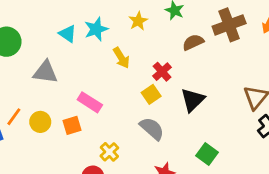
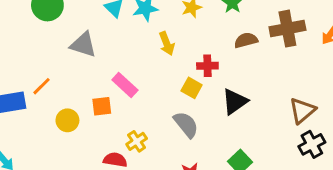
red cross: (162, 72) -> (207, 66), turned 30
yellow square: (151, 94) -> (192, 88), turned -36
yellow circle: (40, 122) -> (67, 120), moved

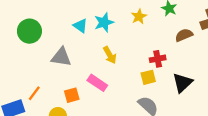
yellow arrow: (167, 43) -> (110, 55), moved
yellow square: (192, 88) -> (148, 77), turned -35
orange square: (102, 106) -> (72, 95), moved

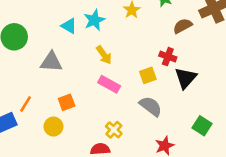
red cross: (158, 59) -> (168, 57), moved, turned 35
pink rectangle: (97, 83) -> (109, 84), moved

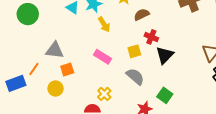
brown semicircle: (183, 26) -> (142, 15), moved
yellow arrow: (104, 55) -> (104, 24), moved
gray triangle: (51, 62) -> (55, 50), moved
green square: (202, 126) -> (165, 95), moved

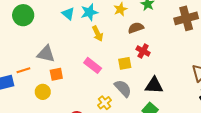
black triangle: (165, 55) -> (154, 85), moved, turned 42
orange line: (34, 69) -> (23, 70), turned 32
yellow cross: (104, 94) -> (104, 103), moved

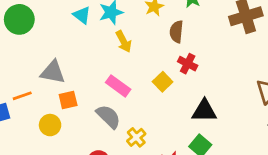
brown semicircle: (136, 28) -> (176, 32), turned -63
yellow square: (125, 63) -> (163, 82), turned -32
gray semicircle: (123, 88) -> (108, 117), moved

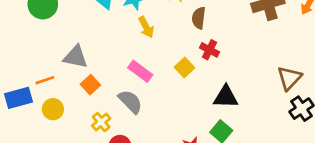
orange square: (68, 100) -> (90, 85), turned -30
yellow circle: (50, 125) -> (53, 109), moved
yellow cross: (136, 137) -> (101, 122), moved

